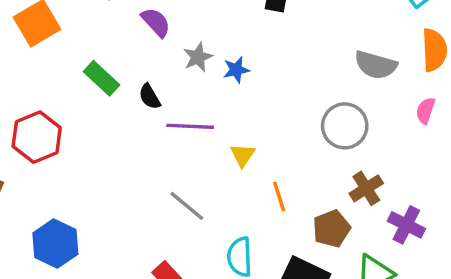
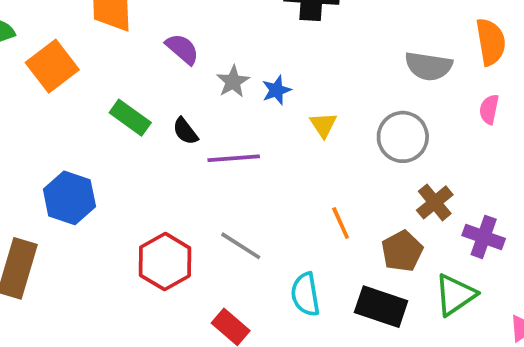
red hexagon: (37, 137) -> (165, 262), moved
yellow triangle: (243, 155) -> (323, 125), moved
blue hexagon: (55, 244) -> (69, 198), moved

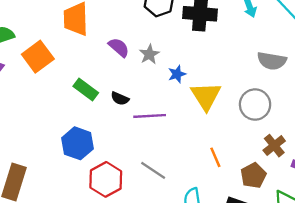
gray star: (233, 82) -> (149, 54), moved
yellow triangle: (323, 125) -> (206, 96), size x1.8
black semicircle: (185, 131) -> (120, 99), turned -30
blue hexagon: (69, 198) -> (78, 143), moved

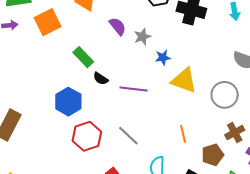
yellow triangle: (206, 96) -> (184, 80), turned -48
black semicircle: (120, 99) -> (101, 79), moved

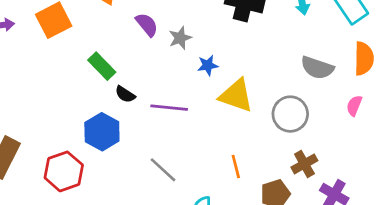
blue hexagon: (68, 102) -> (102, 132), moved
red hexagon: (87, 136) -> (64, 171), moved

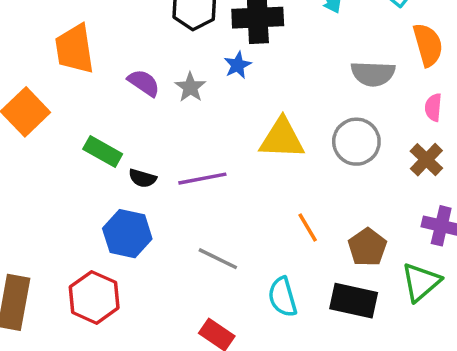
blue star: (208, 65) -> (238, 65), moved
brown cross: (304, 164) -> (426, 160), moved

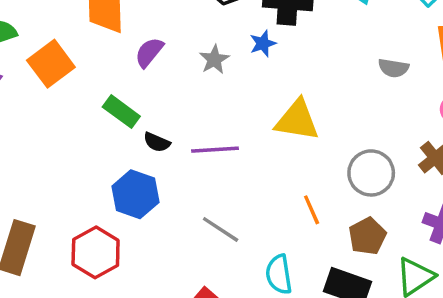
gray semicircle: (373, 74) -> (393, 68), size x0.7
purple semicircle: (144, 83) -> (149, 52), moved, turned -92
gray circle: (356, 142) -> (371, 173), moved

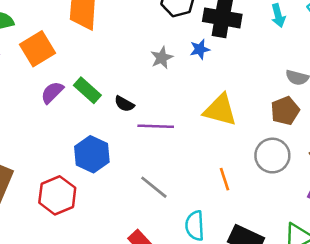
purple semicircle: (149, 52) -> (52, 92), moved
black semicircle: (157, 142) -> (124, 104), moved
brown pentagon: (367, 236) -> (285, 111), moved

